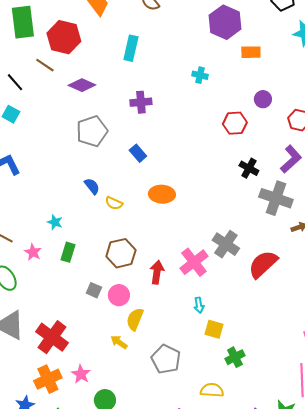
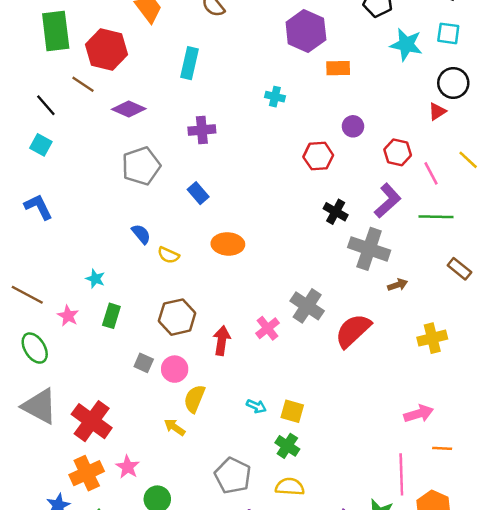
pink cross: (194, 262) -> (268, 328), size x0.7
cyan arrow: (199, 305) -> (256, 406), moved, turned -56
green cross: (235, 357) -> (287, 446), moved, turned -30
gray pentagon: (166, 359) -> (233, 476), moved

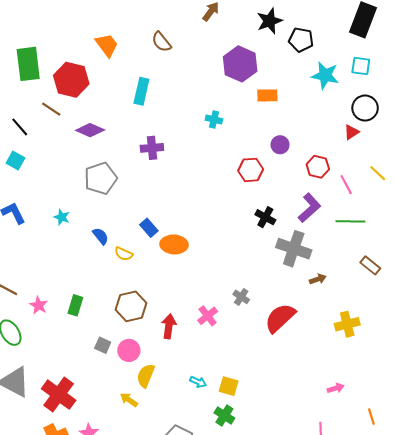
blue rectangle: (198, 193) -> (149, 228), moved
cyan star: (95, 279) -> (62, 217), moved
gray cross: (307, 306) -> (241, 297), size x0.6
pink arrow: (419, 414) -> (336, 388), size x0.7
orange line: (442, 448) -> (371, 417), moved, turned 70

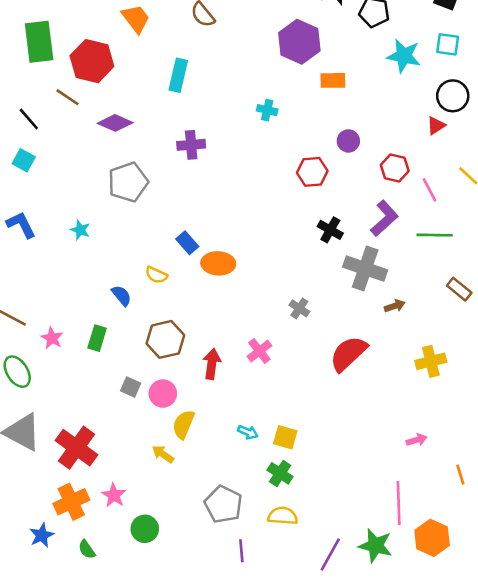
blue semicircle: (101, 236) -> (122, 296), moved
gray cross: (241, 297) -> (299, 308), moved

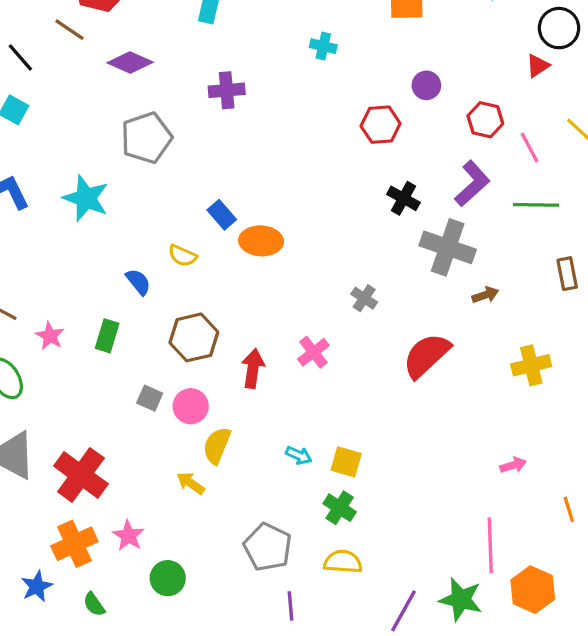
cyan star: (80, 230) -> (86, 198), size x1.8
brown rectangle: (459, 289) -> (567, 274), turned 40

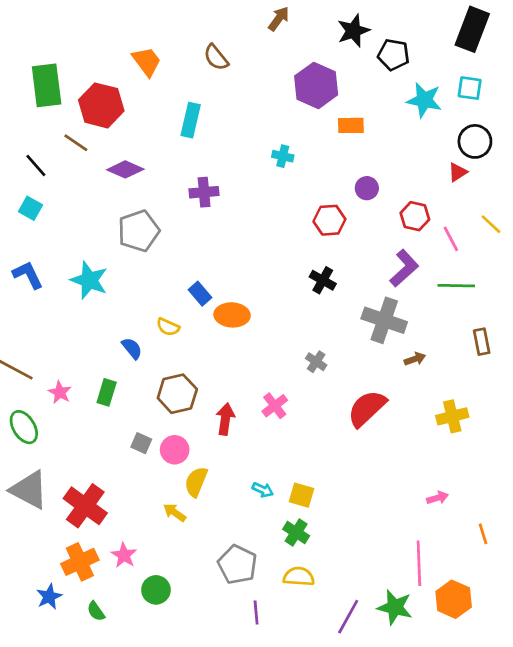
black cross: (403, 198) -> (323, 280), moved

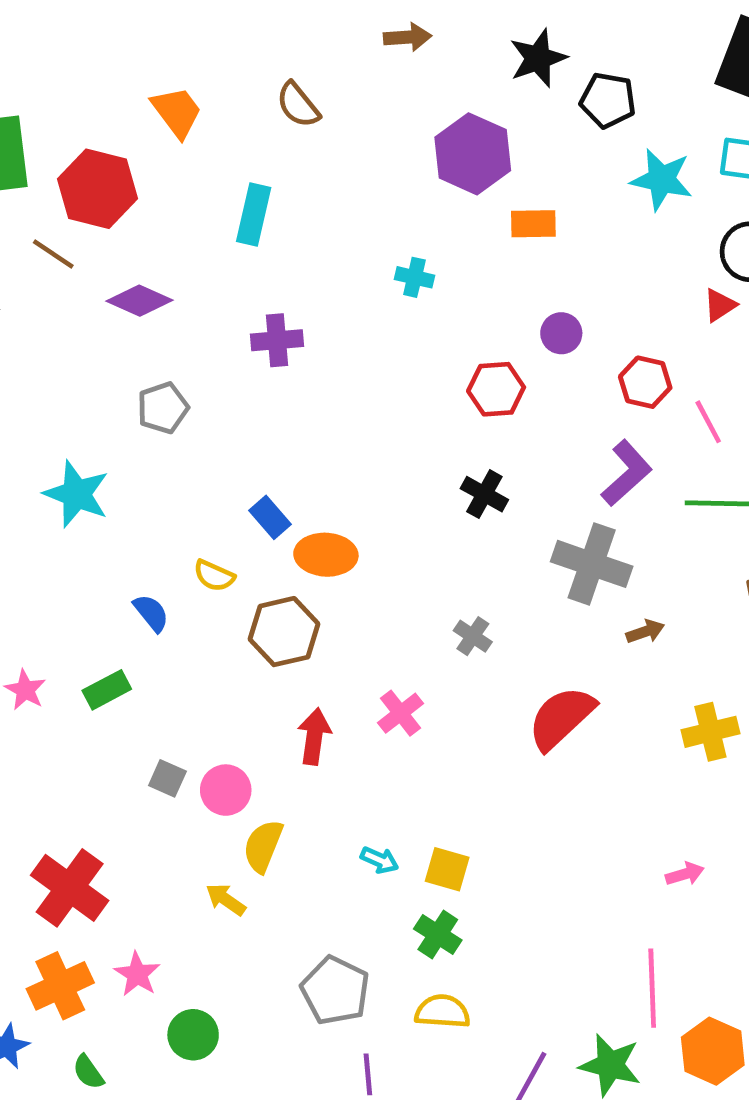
brown arrow: (279, 19) -> (407, 37), turned 50
gray pentagon: (139, 231) -> (163, 408), size x0.7
green rectangle: (107, 392) -> (107, 690), turned 45
brown hexagon: (177, 394) -> (284, 632), moved

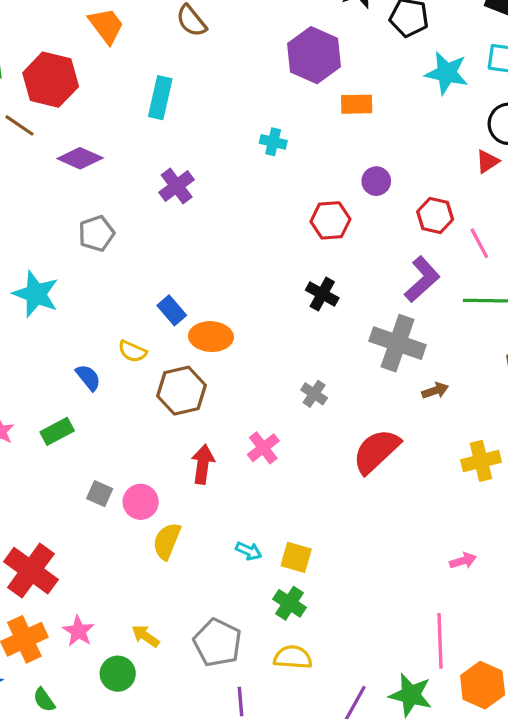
purple cross: (277, 340) -> (177, 186), turned -32
yellow arrow: (226, 900) -> (146, 636), moved

